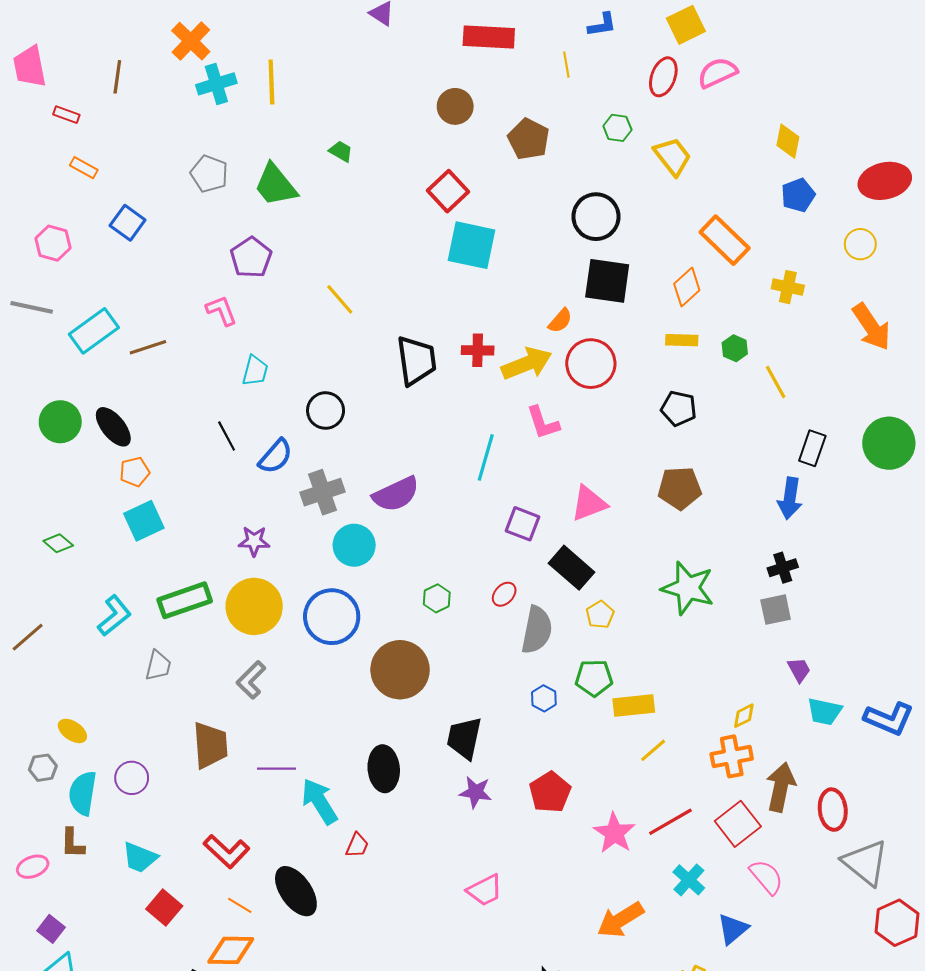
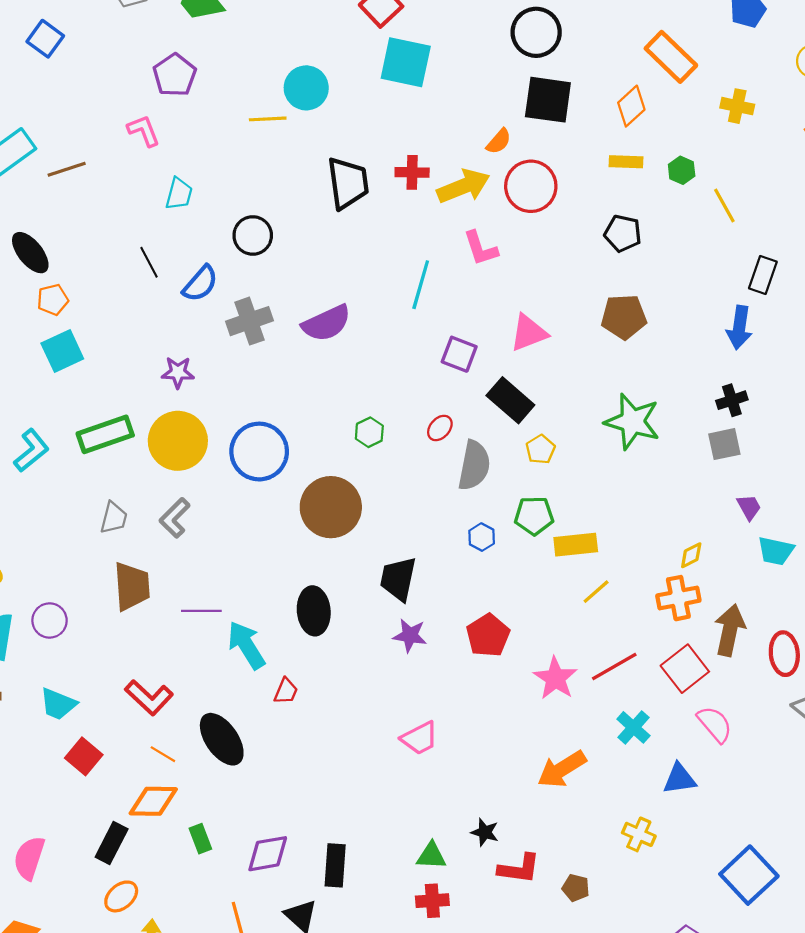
yellow line: (340, 299) -> (268, 119), turned -52
cyan circle: (354, 545) -> (306, 88), moved
gray trapezoid: (158, 666) -> (114, 518), moved
blue triangle: (733, 929) -> (679, 779), turned 32

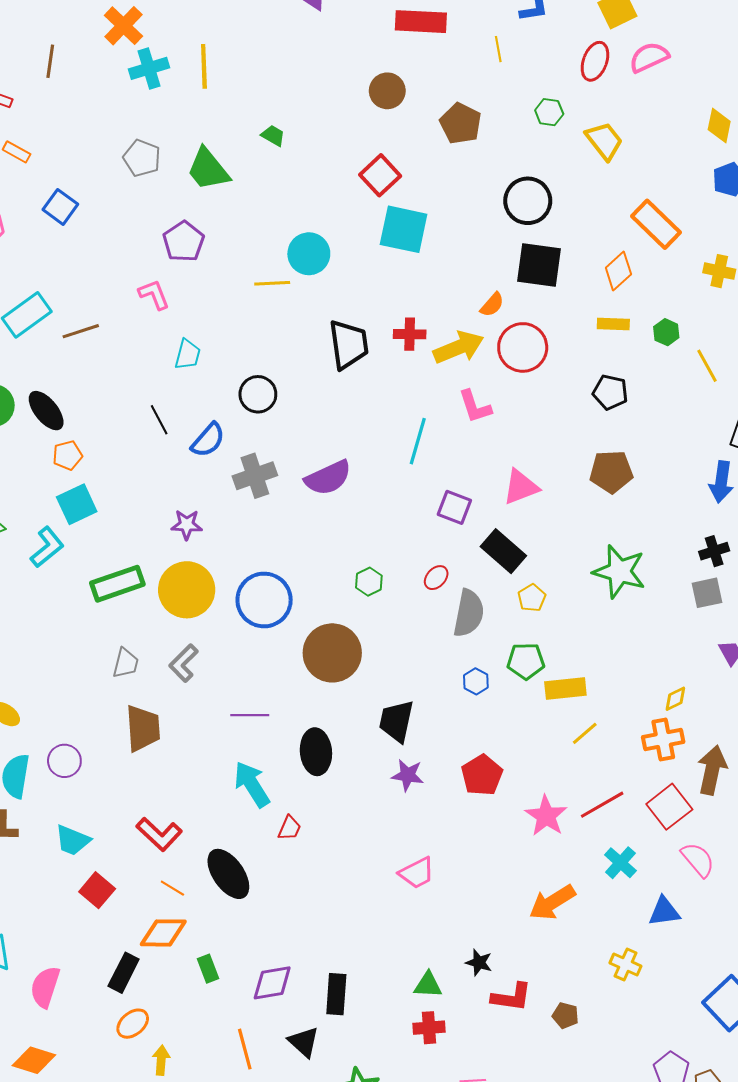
cyan L-shape: (31, 450) -> (47, 547), moved
purple line: (201, 611) -> (250, 715), moved

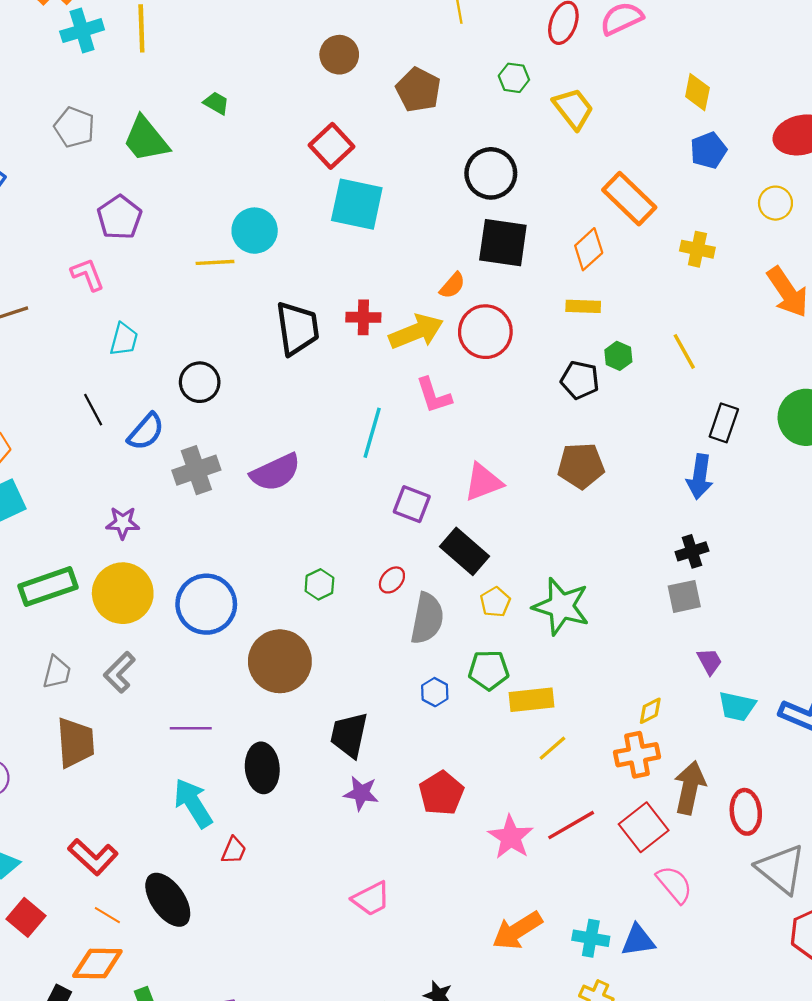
green hexagon: (666, 332) -> (618, 356), moved
green star: (619, 571) -> (561, 606), moved
cyan cross: (620, 863) -> (591, 938), moved, turned -32

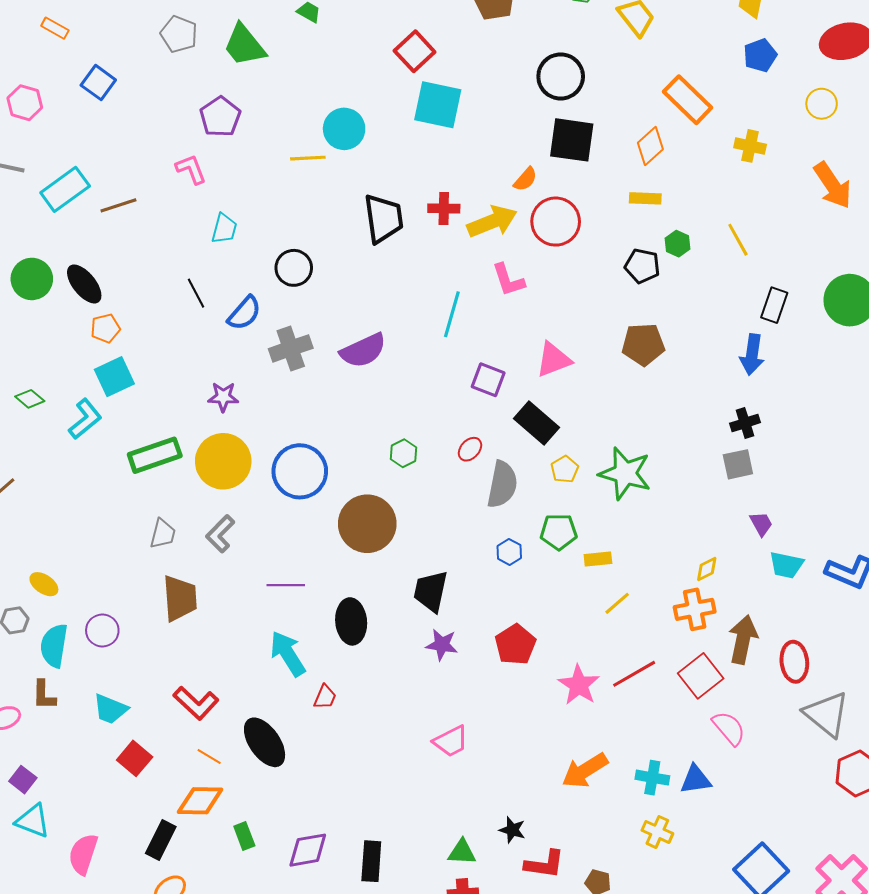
yellow rectangle: (532, 700) -> (598, 559), size x0.7

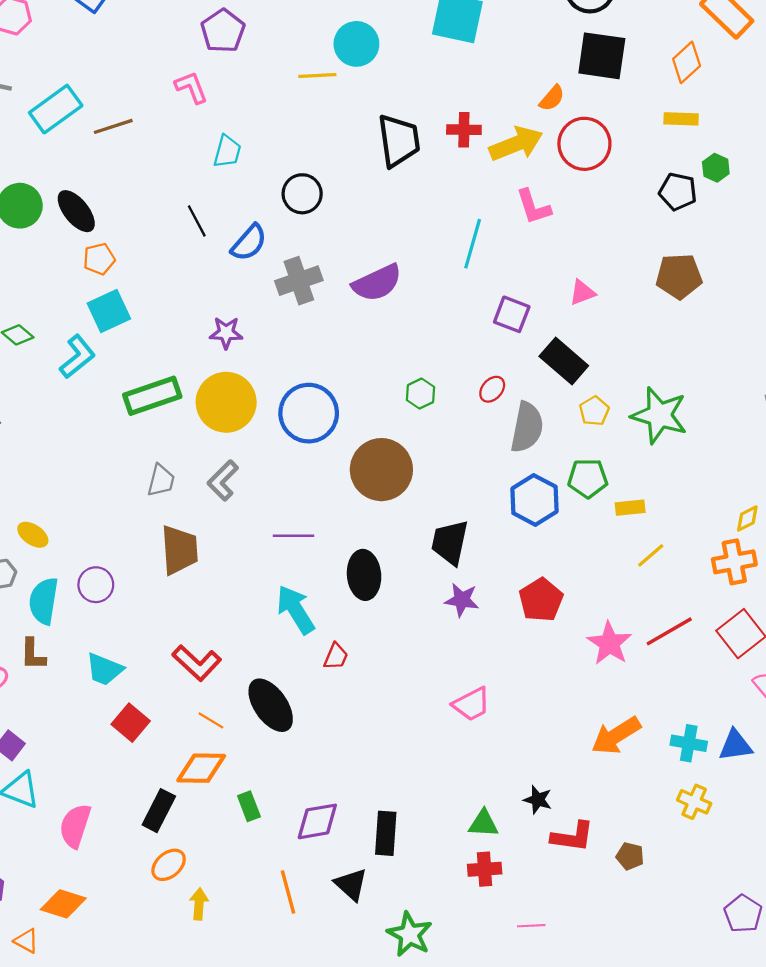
pink triangle: (554, 360) -> (582, 293), size x0.7
blue hexagon: (509, 552) -> (535, 500), size x1.8

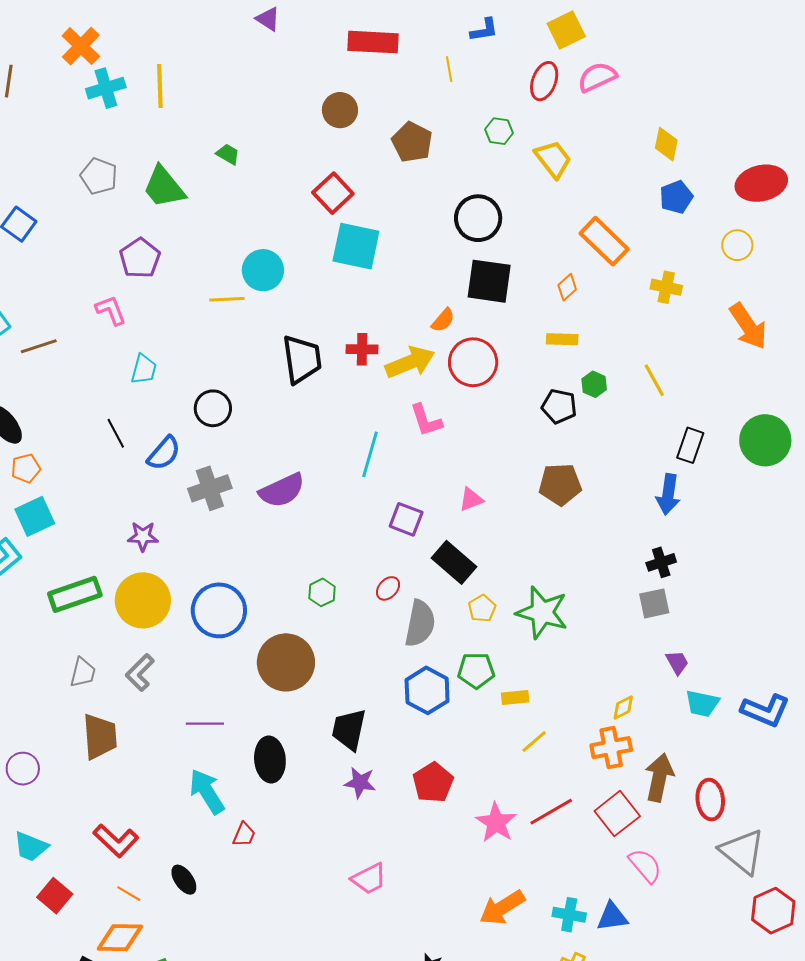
orange diamond: (687, 62) -> (567, 287), size x0.7
black ellipse: (271, 705) -> (184, 880), size x0.6

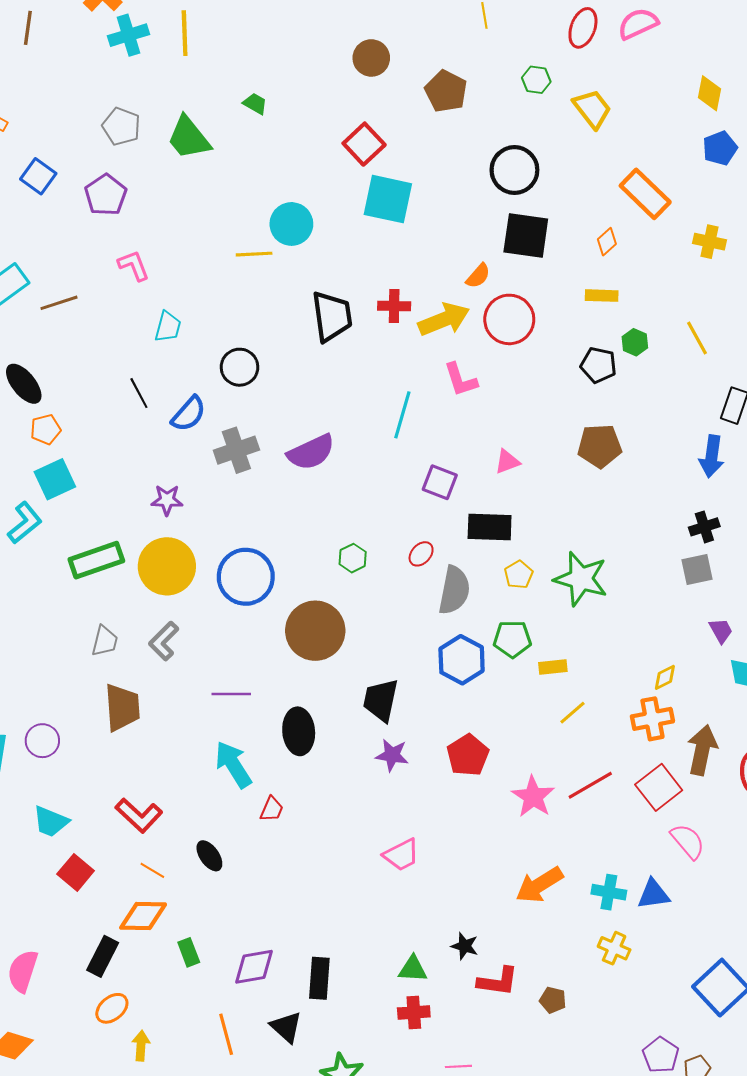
purple pentagon: (140, 258) -> (106, 195), moved
black rectangle: (454, 562) -> (490, 527), turned -39

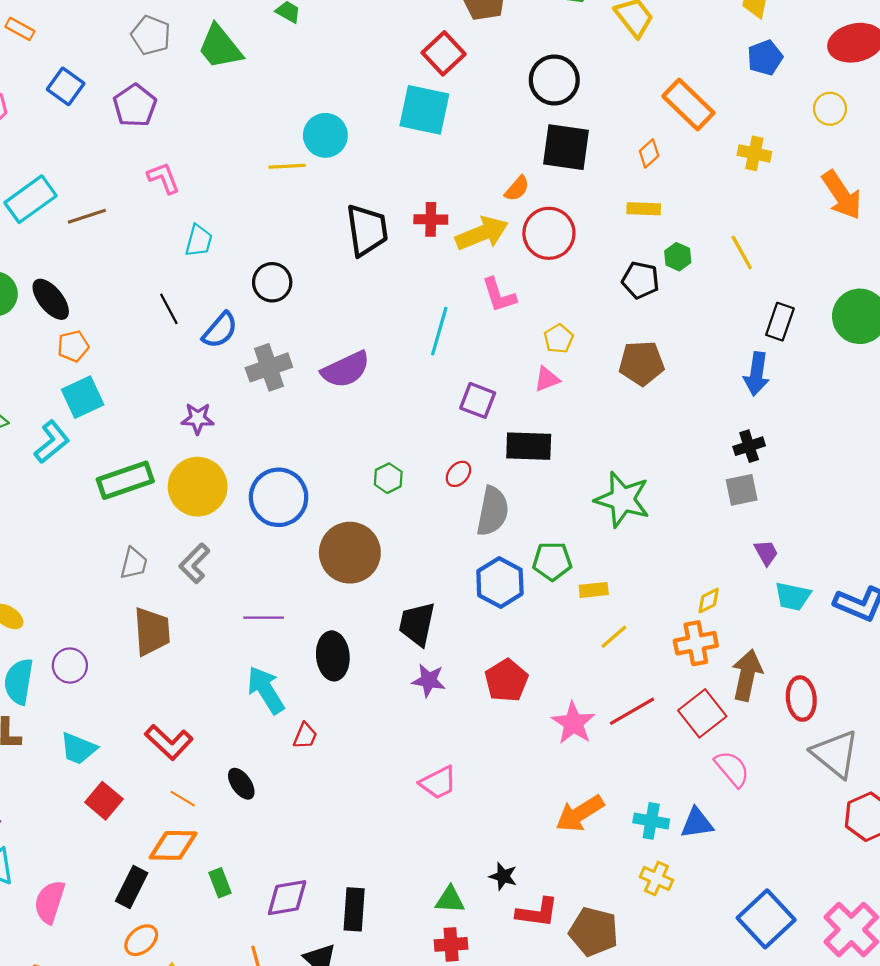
red square: (364, 144) -> (444, 53), moved
yellow pentagon: (519, 575) -> (559, 339), moved
brown pentagon: (553, 1000) -> (594, 932), size x1.8

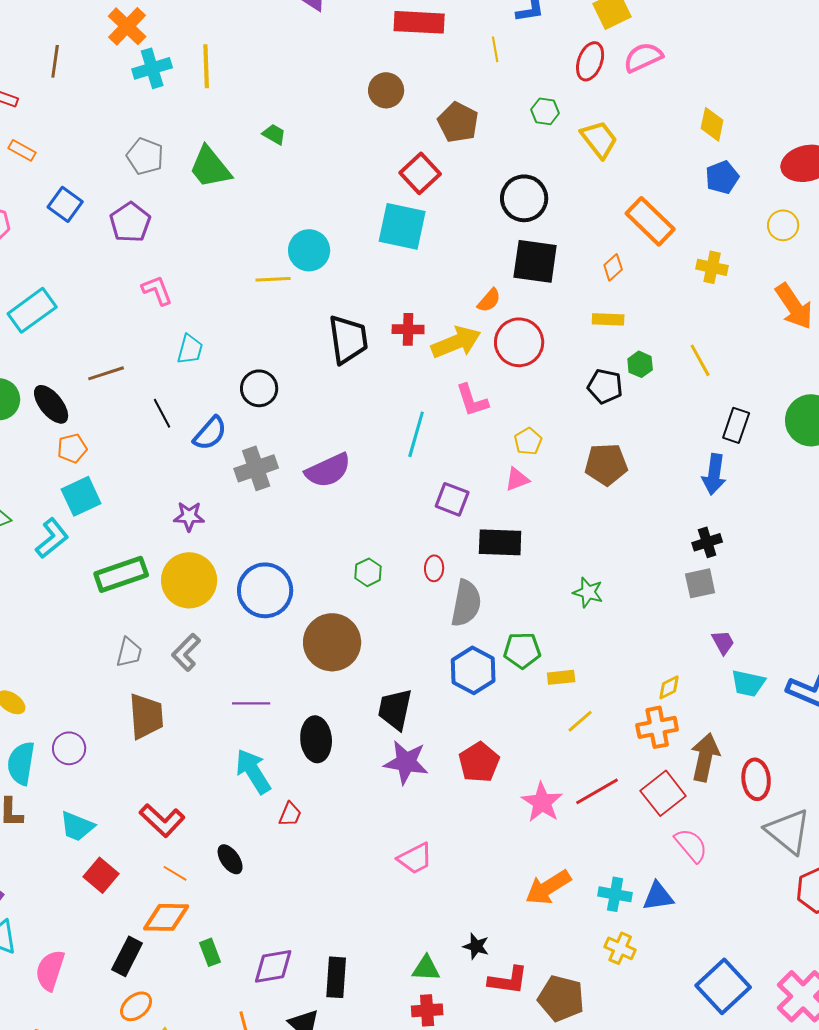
brown line: (87, 216) -> (106, 373), moved
red ellipse: (458, 474) -> (434, 568), turned -40
green star: (622, 499) -> (588, 592), size x0.6
purple star: (429, 680) -> (406, 762), size x1.4

